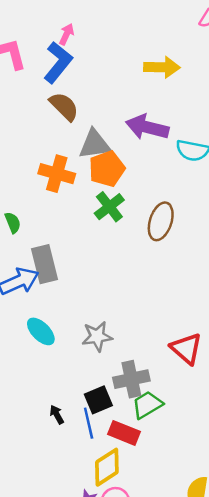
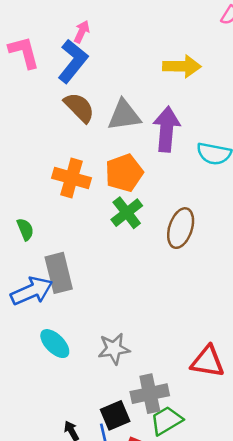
purple arrow: (147, 127) -> (166, 129), turned 81
gray triangle: (95, 144) -> (124, 115), moved
red triangle: (186, 349) -> (208, 362), turned -32

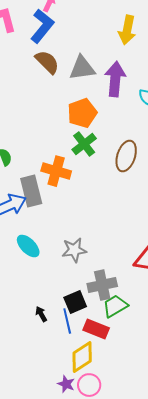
yellow arrow: (182, 66) -> (127, 30), turned 100
orange cross: (72, 178) -> (56, 171), moved

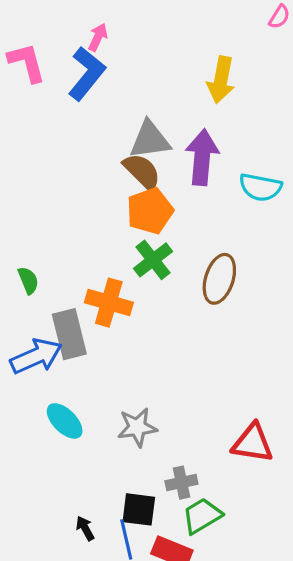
brown semicircle: (47, 62) -> (142, 171), moved
gray cross: (102, 285) -> (181, 483), size x0.7
black square: (75, 302) -> (139, 509), turned 30

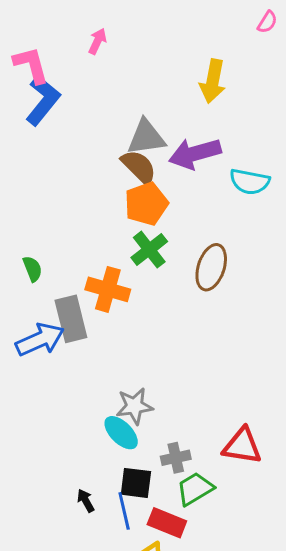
blue L-shape: (87, 74) -> (43, 100), moved
purple arrow: (202, 157) -> (195, 154), turned -111
cyan ellipse: (65, 421) -> (121, 433), moved
red triangle: (253, 443) -> (242, 446), moved

